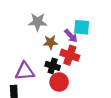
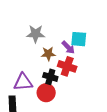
red circle: (59, 82) -> (46, 93), moved

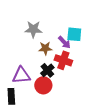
black cross: (50, 77) -> (47, 70), turned 32

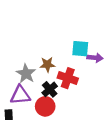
gray star: (33, 29) -> (26, 74), moved, turned 30
purple arrow: (64, 42) -> (95, 58), moved, turned -40

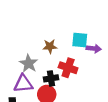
brown star: (47, 65) -> (50, 46), moved
black cross: (50, 89) -> (51, 78), turned 32

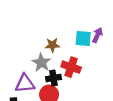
purple arrow: (94, 49) -> (97, 35), moved, turned -72
gray star: (29, 63) -> (41, 63), moved

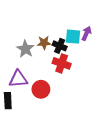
gray star: (41, 63) -> (25, 49), moved
black cross: (53, 78) -> (60, 46), moved, turned 32

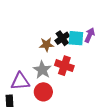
black cross: (60, 46) -> (62, 38), moved, turned 32
gray star: (25, 49) -> (42, 70), moved

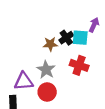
purple arrow: (90, 35) -> (94, 25), moved
red cross: (64, 66) -> (79, 65), moved

